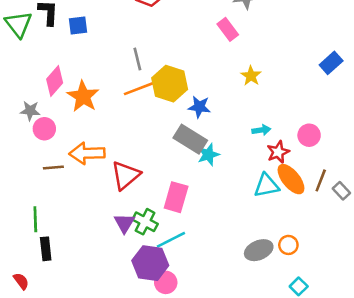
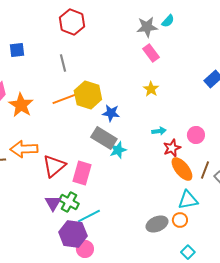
pink rectangle: (228, 29) -> (151, 53), moved
gray line: (137, 59) -> (63, 63), moved
cyan triangle: (266, 186) -> (188, 200), moved
pink rectangle: (176, 197) -> (82, 173), moved

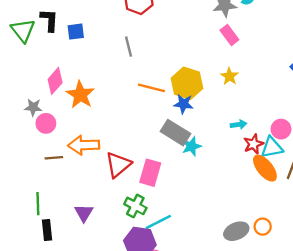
yellow hexagon: (88, 95) -> (187, 83), moved
orange line: (64, 99) -> (151, 88), moved, turned 35
cyan triangle: (188, 200) -> (272, 147), moved
purple triangle: (53, 203) -> (84, 213), moved

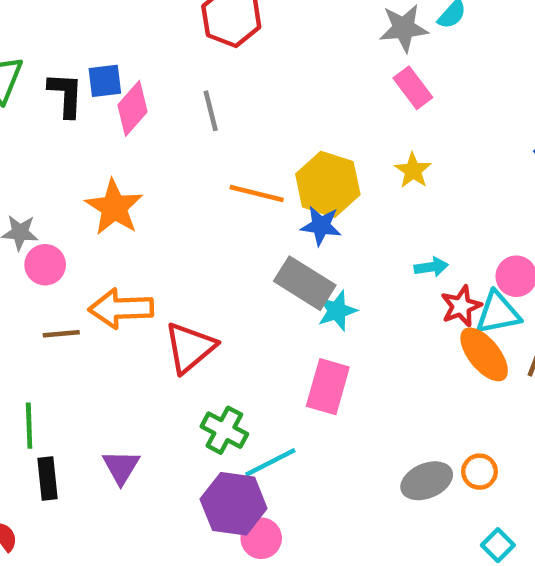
black L-shape: (49, 20) -> (66, 95), moved
pink diamond: (55, 81) -> (132, 108), moved
pink rectangle: (150, 173) -> (328, 387), moved
purple triangle: (84, 213) -> (121, 467), moved

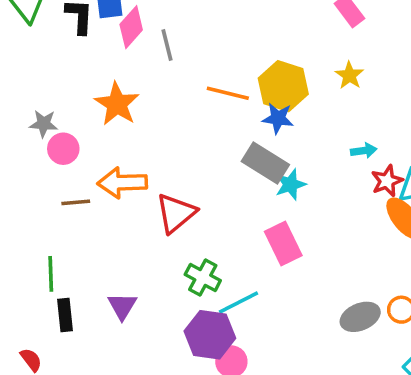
gray line: (211, 111) -> (167, 45), moved
pink rectangle: (328, 387) -> (283, 244), turned -42

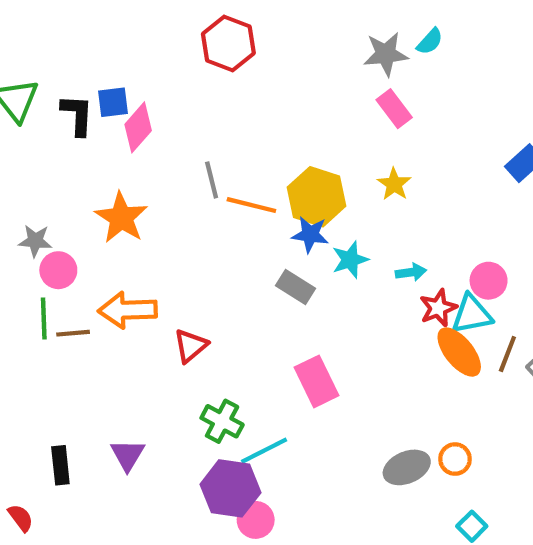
gray line: (167, 45) -> (212, 180), moved
gray rectangle: (265, 163) -> (296, 287), size x0.7
cyan star: (290, 184) -> (350, 260), moved
red triangle: (176, 213) -> (191, 346), size x0.7
green line: (51, 274) -> (44, 318), moved

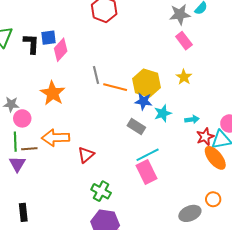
cyan line: (264, 451) -> (148, 155), moved
purple triangle: (128, 455) -> (17, 164), moved
orange circle: (455, 459) -> (213, 199), moved

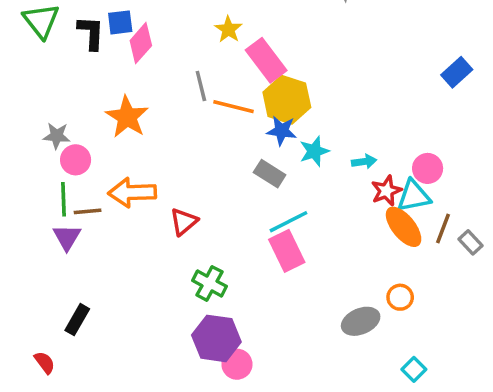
pink rectangle: (184, 41) -> (266, 60), moved, size x1.4
yellow star: (184, 77) -> (228, 29), moved
black rectangle: (23, 212) -> (77, 320), turned 36

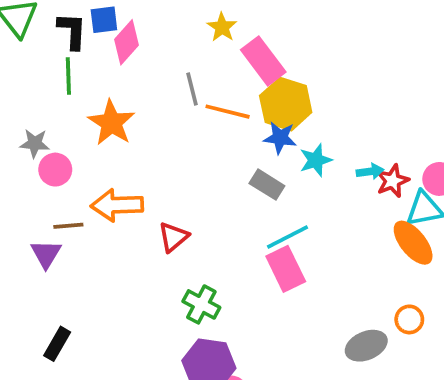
red star: (386, 191) -> (392, 181), moved
green line: (64, 199) -> (68, 76), moved

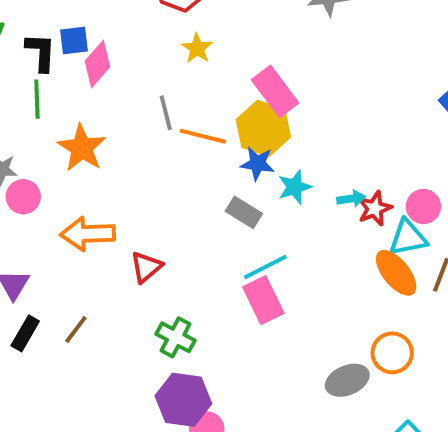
pink rectangle: (263, 61) -> (275, 91), moved
brown line: (68, 226) -> (76, 329), moved, turned -48
orange circle: (409, 319) -> (392, 353), size x1.4
black rectangle: (57, 344) -> (25, 333), moved

